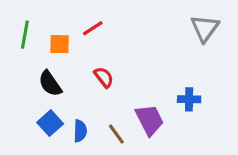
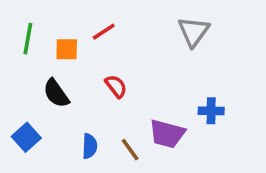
gray triangle: (205, 28) -> (194, 32), moved
purple trapezoid: (150, 120) -> (167, 134), turned 132
blue square: (50, 123) -> (26, 137), moved

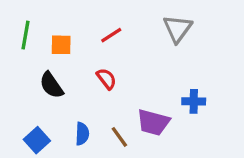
red line: (104, 32) -> (111, 35), moved
blue square: (26, 137) -> (37, 140), moved

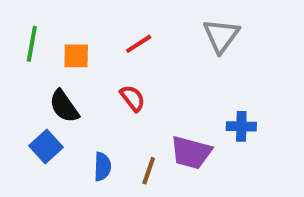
brown line: (119, 137) -> (149, 171), turned 55
blue square: (37, 140) -> (46, 147), moved

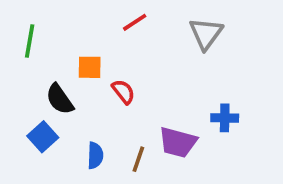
red line: (139, 44) -> (135, 22), moved
orange square: (76, 56) -> (90, 67), moved

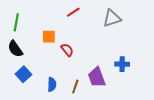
gray triangle: (206, 34) -> (112, 18), turned 36
black semicircle: (60, 99) -> (15, 49), moved
purple trapezoid: (178, 142) -> (97, 77), turned 55

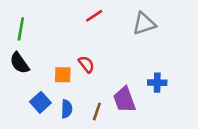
orange square: (49, 37) -> (63, 75), moved
blue square: (23, 74) -> (40, 102), moved

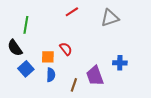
green line: (21, 29) -> (26, 25), moved
blue square: (40, 102) -> (26, 69), moved
blue semicircle: (67, 109) -> (51, 75), moved

